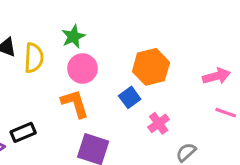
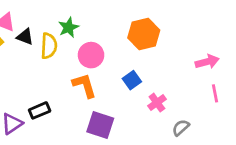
green star: (73, 37) -> (69, 27), moved
orange hexagon: (151, 67) -> (144, 34), moved
pink line: (226, 113) -> (215, 93), turned 60

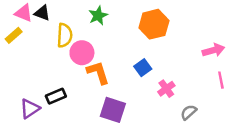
green star: (69, 27) -> (98, 15), moved
black triangle: (25, 37) -> (42, 13), moved
pink circle: (91, 55) -> (82, 53), moved

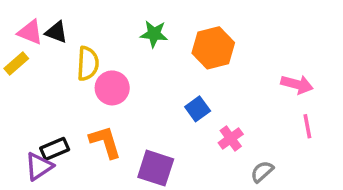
green star: (98, 15) -> (154, 34), moved, turned 30
pink arrow: (213, 50) -> (297, 84), turned 30
orange L-shape: (98, 73) -> (105, 142), moved
black rectangle: (56, 96) -> (55, 149), moved

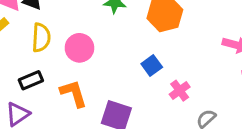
yellow semicircle: (88, 64) -> (41, 38), moved
black rectangle: (55, 149) -> (31, 80), moved

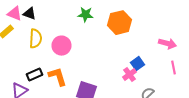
blue square: (152, 66) -> (138, 64), moved
black rectangle: (31, 80) -> (34, 75), moved

